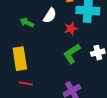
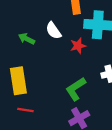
white semicircle: (50, 16) -> (53, 31), turned 112
green L-shape: (72, 54) -> (76, 89), moved

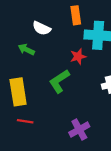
white semicircle: (53, 31) -> (42, 28), moved, turned -30
green L-shape: (76, 89) -> (59, 81), moved

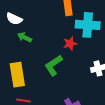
white semicircle: (42, 28) -> (14, 19), moved

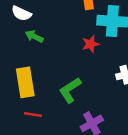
green L-shape: (54, 65) -> (70, 90), moved

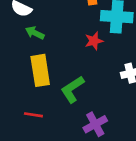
yellow rectangle: (25, 82) -> (40, 70), moved

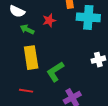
red star: (94, 41) -> (49, 20), moved

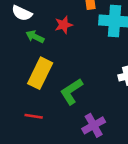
yellow rectangle: (31, 58) -> (40, 73), turned 35

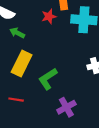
red star: (64, 25) -> (49, 16), moved

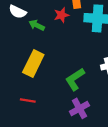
green arrow: (17, 33) -> (37, 25), moved
green L-shape: (48, 79) -> (75, 79), moved

